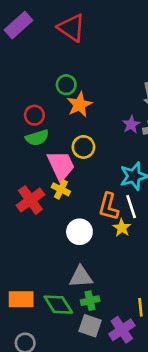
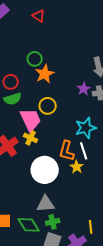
red triangle: (72, 28) -> (39, 16), size x0.6
white circle: (79, 232) -> (45, 170), size x1.4

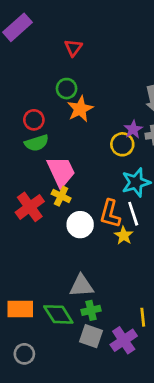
red triangle: (39, 16) -> (73, 48), moved, turned 32
yellow circle: (48, 106) -> (122, 144), moved
white circle: (45, 170) -> (80, 225), moved, size x0.7

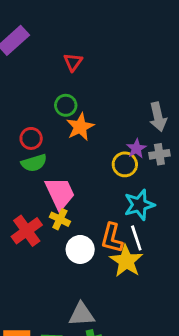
yellow star: (124, 235) -> (126, 261), size x1.6

